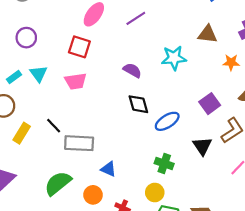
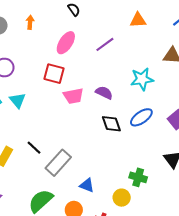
pink trapezoid: (76, 81) -> (73, 96), moved
blue ellipse: (167, 121) -> (141, 117), moved
gray rectangle: (79, 143) -> (58, 163), turned -48
yellow circle: (155, 193) -> (122, 198), moved

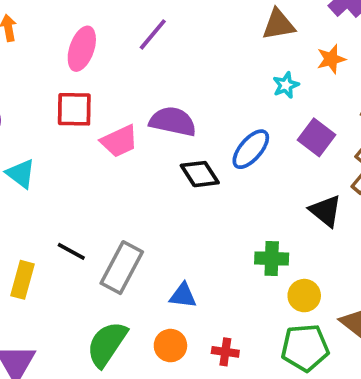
cyan star: (142, 79) -> (286, 85), moved, size x0.6
purple semicircle: (104, 93) -> (173, 121), size x1.4
yellow circle: (122, 198) -> (304, 296), moved

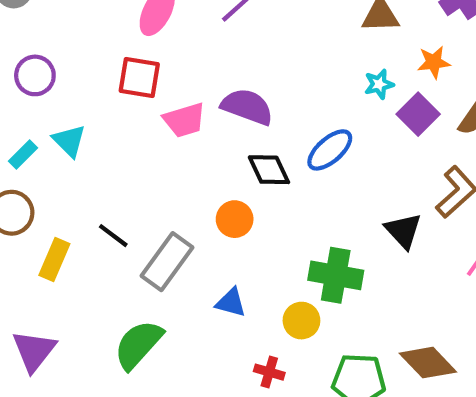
purple square: (316, 137) -> (418, 114), moved
green cross: (272, 259) -> (336, 275), size x1.4
yellow circle: (304, 296) -> (301, 321), moved
orange circle: (170, 346) -> (235, 219), moved

